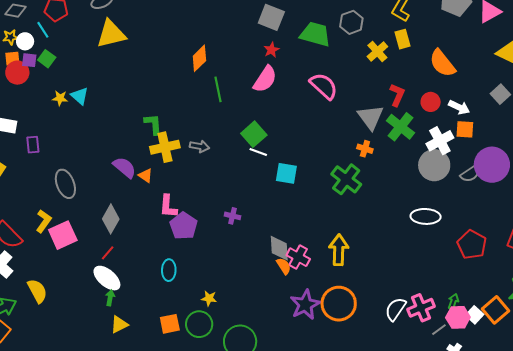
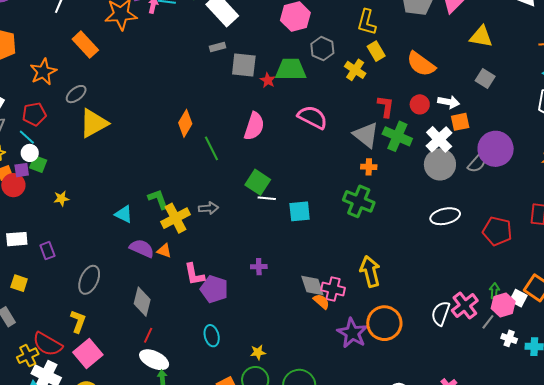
white circle: (25, 41) -> (30, 153), moved
red star: (271, 50) -> (268, 80), moved
cyan triangle: (80, 96) -> (124, 214), moved
gray ellipse: (65, 184) -> (89, 280), turned 60
pink square: (63, 235) -> (88, 353), moved

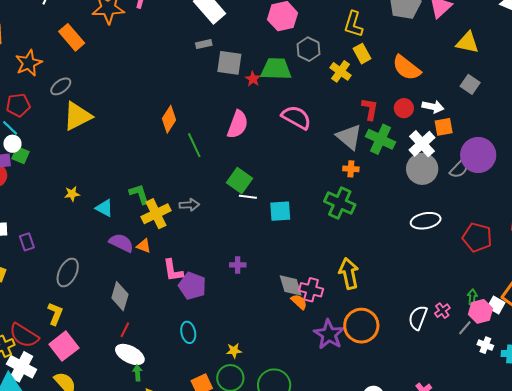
yellow star: (61, 199) -> (72, 194), moved
pink cross: (465, 305) -> (442, 311), size x0.6

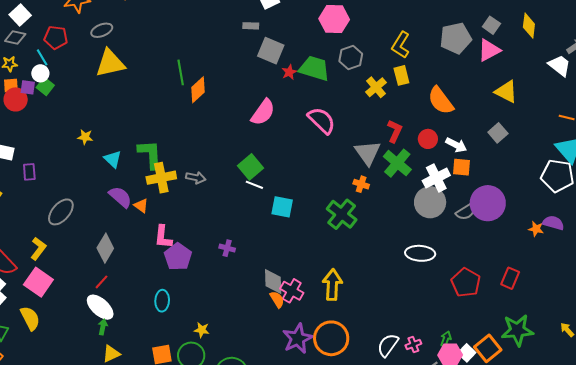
green line: (194, 145) -> (181, 72), moved
green L-shape: (139, 194) -> (150, 154), size x1.4
pink square: (64, 346) -> (38, 282), turned -32

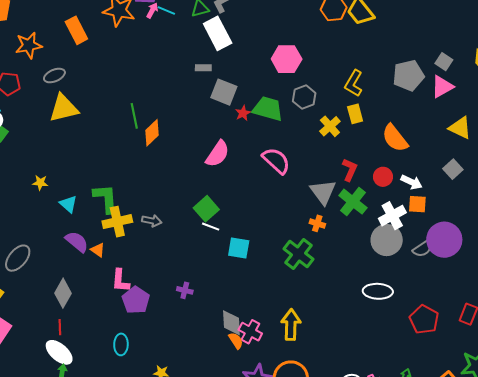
red line: (101, 282) -> (60, 327), turned -42

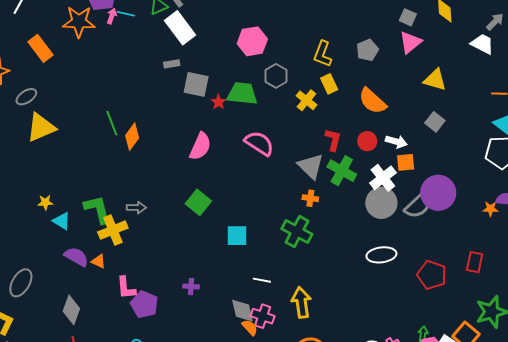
gray pentagon: (408, 75) -> (367, 50), moved, size x0.7
yellow star: (40, 183) -> (45, 202), moved
gray arrow: (152, 221) -> (136, 208), moved
white line: (211, 227) -> (262, 280), moved
gray semicircle: (423, 249) -> (418, 205), size x1.4

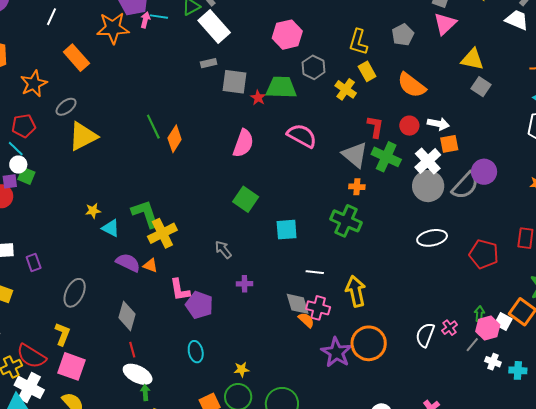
gray square: (435, 122) -> (481, 87), moved
purple circle: (438, 193) -> (484, 172), size x0.7
gray arrow: (136, 208) -> (223, 250), moved, turned -126

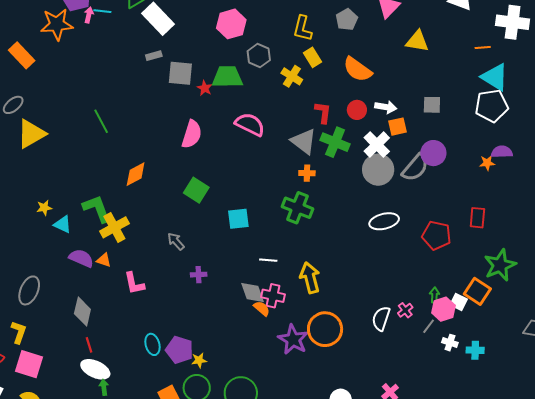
gray square: (481, 87) -> (432, 105), moved, turned -30
orange diamond: (175, 139) -> (136, 174), moved, turned 32
purple pentagon: (199, 305) -> (179, 350), moved

